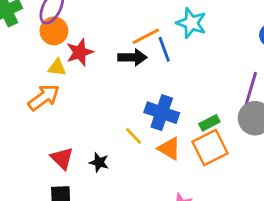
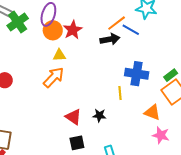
blue line: (164, 49) -> (131, 30), turned -30
red star: (80, 52) -> (73, 30), moved
yellow line: (134, 136) -> (120, 93), turned 48
orange triangle: (169, 149) -> (152, 112), moved

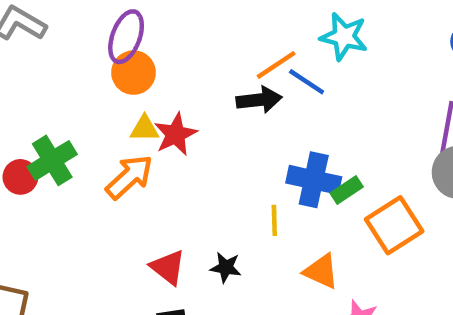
green cross: (18, 22) -> (52, 160), moved
red star: (73, 30) -> (175, 134), moved
green rectangle: (171, 75) -> (347, 190), moved
orange triangle: (152, 112) -> (321, 271), moved

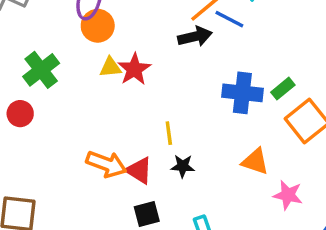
green cross: (52, 160) -> (41, 70), moved
orange arrow: (129, 177) -> (106, 164), moved, turned 69
green rectangle: (347, 190) -> (283, 89), moved
yellow line: (274, 220) -> (169, 133), moved

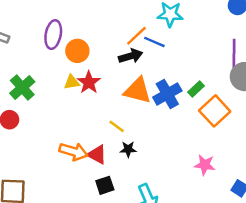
orange circle: (98, 26) -> (77, 51), moved
blue cross: (242, 93) -> (167, 94), turned -32
yellow line: (169, 133) -> (117, 126), turned -42
orange triangle: (255, 161) -> (138, 91), moved, size x1.4

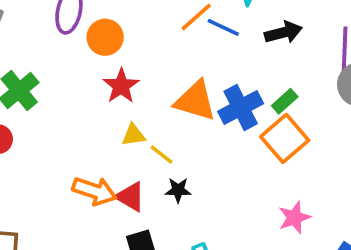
black arrow: (131, 56) -> (283, 32), moved
yellow triangle: (72, 82) -> (133, 135), moved
orange square: (215, 111) -> (285, 138), moved
pink star: (205, 165) -> (294, 218), turned -30

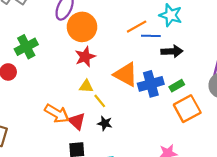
blue line: (223, 27) -> (151, 36), turned -36
black arrow: (283, 32) -> (172, 51), moved
orange circle: (105, 37) -> (82, 27), size x1.4
orange square: (285, 138) -> (187, 109), moved

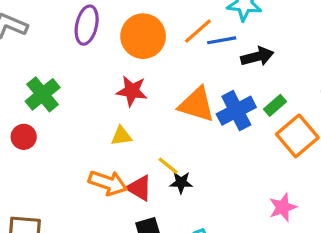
orange circle: (82, 27) -> (143, 36), moved
red star: (85, 57) -> (132, 91), turned -30
yellow triangle: (86, 86) -> (121, 136), moved
yellow line: (100, 101) -> (168, 166), moved

